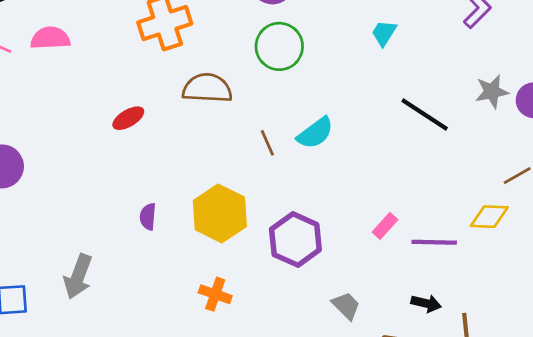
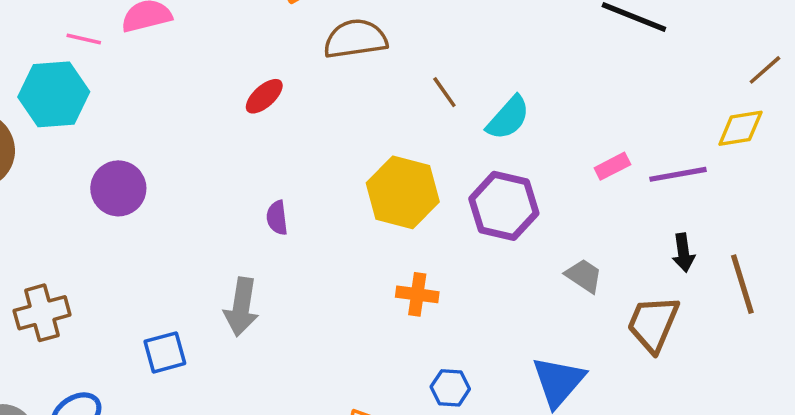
cyan semicircle: (315, 133) -> (508, 118), moved
purple semicircle: (148, 217) -> (277, 218), moved
pink rectangle: (385, 226) -> (612, 166), turned 32
black arrow: (426, 303) -> (683, 253), turned 80

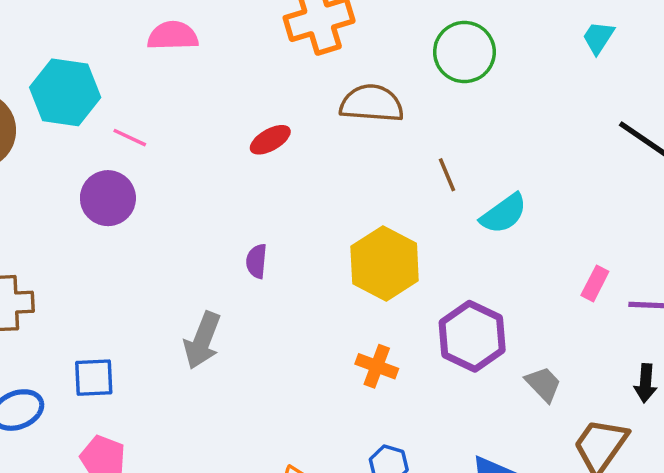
pink line: (84, 39) -> (130, 138), moved
pink rectangle: (612, 166) -> (595, 283), turned -48
purple hexagon: (504, 206) -> (472, 336), moved
blue square: (165, 352) -> (94, 378), moved

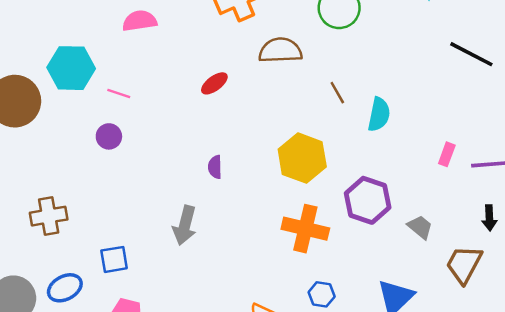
purple circle: (108, 198) -> (109, 136), size x0.7
cyan semicircle: (504, 214) -> (379, 114), turned -36
orange cross: (377, 366) -> (305, 229), size x1.6

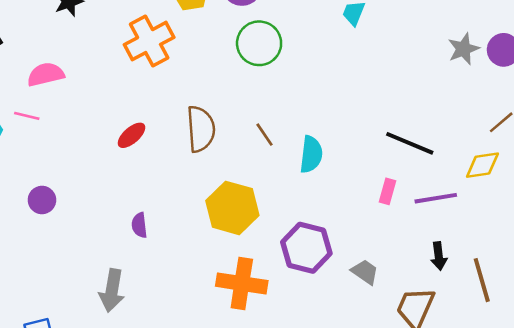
brown semicircle: (280, 50) -> (201, 129), moved, turned 93
black line: (471, 54) -> (410, 143), moved
pink line: (119, 93) -> (27, 116), moved
purple circle: (109, 136) -> (42, 200), moved

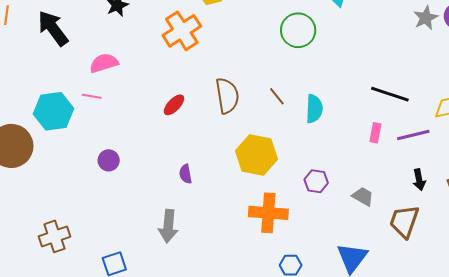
green circle: (259, 43) -> (298, 30), moved
purple hexagon: (306, 248) -> (316, 181), size x0.6

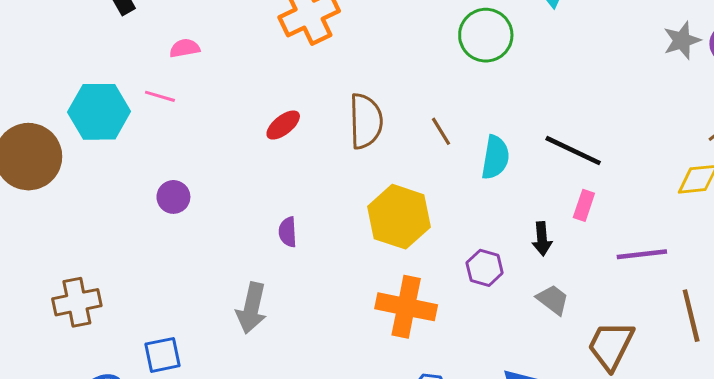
pink semicircle: (104, 63) -> (185, 48), size x0.7
black line: (390, 94) -> (573, 151), moved
purple line: (413, 135) -> (642, 254), moved
black arrow: (419, 180) -> (542, 239), moved

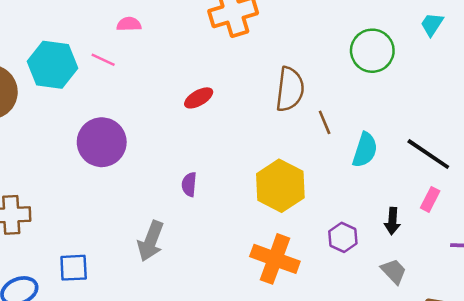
brown semicircle: (366, 121) -> (290, 89), moved
purple circle: (173, 197) -> (102, 142), size x1.8

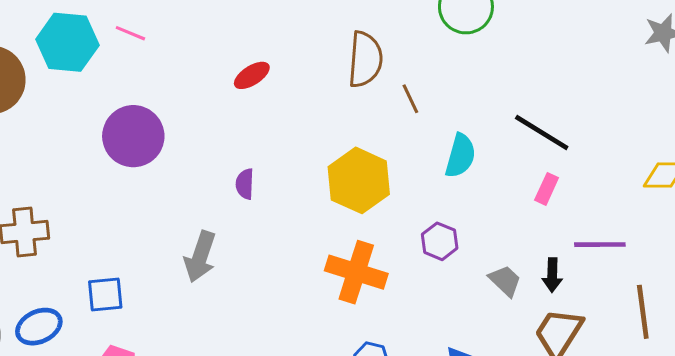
cyan semicircle: (365, 150) -> (460, 156), moved
black arrow: (392, 221) -> (552, 275), moved

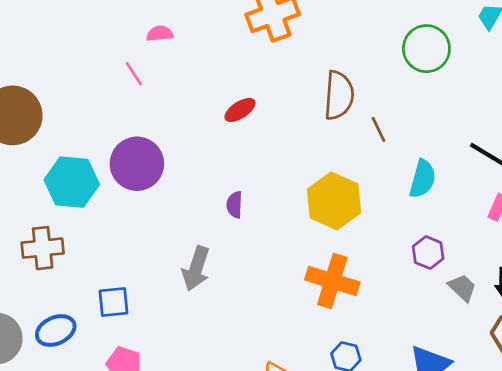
pink line: (130, 33) -> (134, 74), turned 35
cyan hexagon: (67, 42) -> (72, 182), moved
purple hexagon: (440, 241) -> (428, 253), moved

